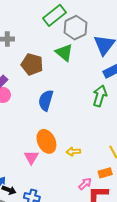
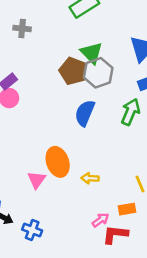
gray hexagon: (75, 28) -> (98, 73), moved
brown pentagon: (32, 64) -> (73, 71), moved
blue semicircle: (46, 100) -> (85, 113), moved

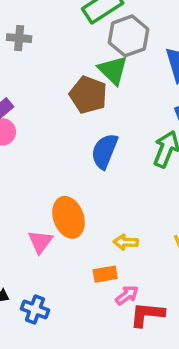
gray hexagon: (98, 73) -> (129, 36), moved
yellow arrow: (90, 178) -> (126, 242), moved
orange rectangle: (127, 209) -> (105, 274), moved

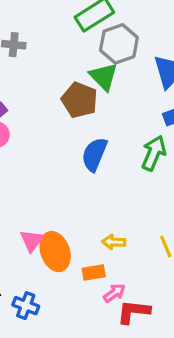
orange ellipse: (69, 217) -> (55, 252), moved

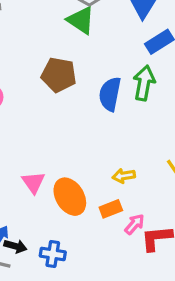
brown pentagon: (79, 100) -> (59, 75), moved
blue semicircle: (94, 154) -> (110, 94), moved
pink triangle: (32, 241) -> (33, 182), moved

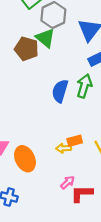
brown pentagon: (59, 75) -> (27, 49), moved
orange rectangle: (111, 209) -> (75, 141), moved

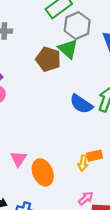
blue semicircle: (60, 91) -> (81, 104), turned -75
yellow arrow: (64, 148) -> (83, 163), turned -80

